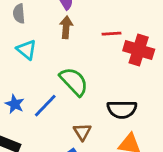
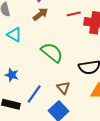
brown arrow: (66, 27) -> (40, 14), turned 56
blue line: (45, 106) -> (34, 94), moved

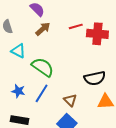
green semicircle: (52, 52) -> (43, 67), moved
blue line: (34, 94) -> (42, 93), moved

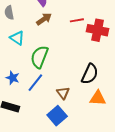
green semicircle: (43, 67) -> (39, 57), turned -110
black semicircle: (95, 78) -> (90, 74), turned -60

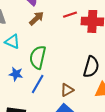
blue star: (13, 78) -> (16, 74), moved
brown triangle: (63, 93) -> (67, 90), turned 48

